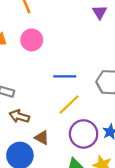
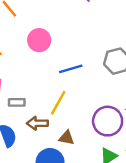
pink circle: (32, 40) -> (39, 40), moved
yellow line: (69, 105) -> (58, 103), moved

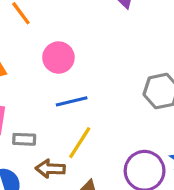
blue line: (71, 69) -> (72, 101), moved

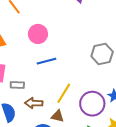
yellow line: (80, 143) -> (64, 93), moved

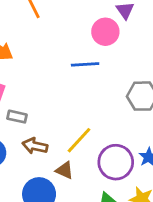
pink circle: (38, 34) -> (105, 32), moved
blue line: (46, 61) -> (85, 64), moved

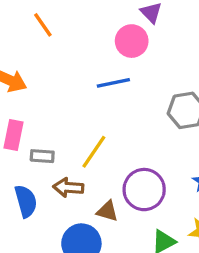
yellow line: (79, 140) -> (94, 152), moved
purple circle: (116, 162) -> (144, 190), moved

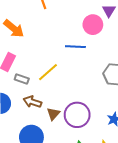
yellow line: (94, 152) -> (48, 72), moved
brown triangle: (107, 211) -> (53, 114), moved, turned 40

